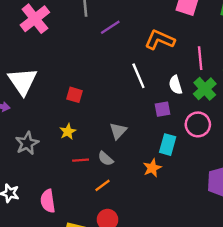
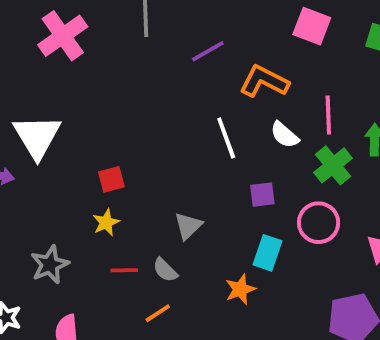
purple line: (110, 27) -> (208, 51), moved
white semicircle: (175, 85) -> (285, 135), moved, turned -36
red square: (75, 95) -> (111, 179), moved, turned -35
gray star: (27, 143) -> (50, 265), moved

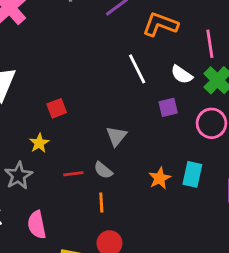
white semicircle: (285, 135) -> (182, 75), moved
yellow star: (106, 223) -> (39, 143), moved
cyan rectangle: (268, 253) -> (192, 174), moved
orange line: (158, 313) -> (101, 202), turned -54

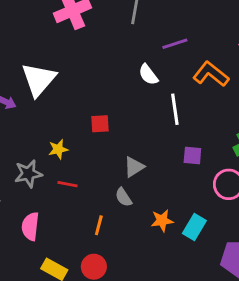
white semicircle: (182, 75) -> (148, 75), moved
red square: (57, 108) -> (100, 124), moved
gray semicircle: (103, 170) -> (124, 197), moved
red line: (73, 174) -> (67, 184), moved

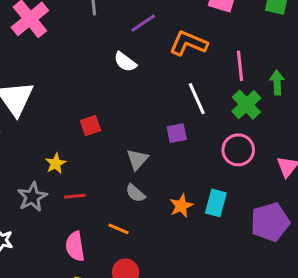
white line: (175, 109) -> (197, 99), moved
purple square: (192, 156) -> (177, 133), moved
orange line: (99, 225) -> (119, 229), turned -66
pink semicircle: (30, 226) -> (75, 246), moved

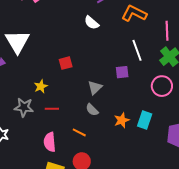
gray star: (32, 197) -> (24, 107), turned 30

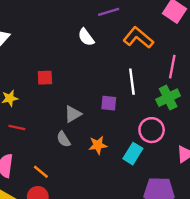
orange star: (122, 120) -> (98, 145), moved
cyan rectangle: (145, 120) -> (133, 154), moved
orange line: (79, 132) -> (41, 172), moved

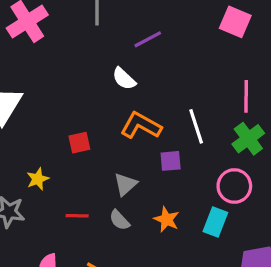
orange L-shape: (138, 38) -> (141, 126), moved
red line: (17, 127) -> (77, 216), moved
orange star: (98, 145) -> (167, 219), turned -30

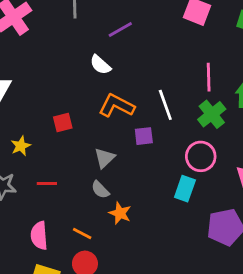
yellow star: (38, 179) -> (21, 146), moved
red line: (77, 216) -> (47, 183), moved
orange star: (167, 219) -> (120, 213), moved

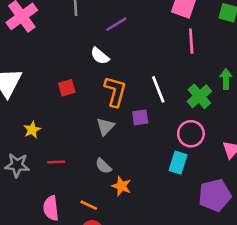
pink line: (209, 77) -> (191, 41), moved
orange L-shape: (117, 106) -> (115, 91), turned 80
red square: (63, 122) -> (67, 88), moved
gray triangle: (105, 158) -> (105, 126), moved

